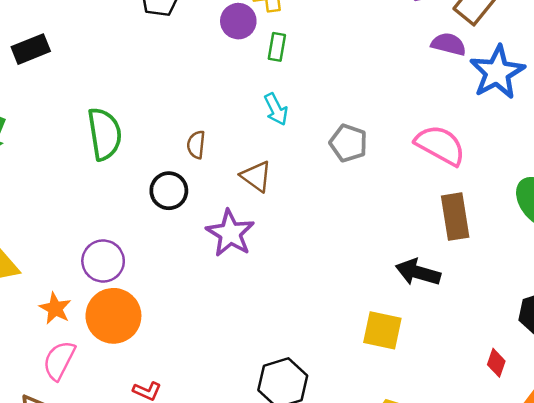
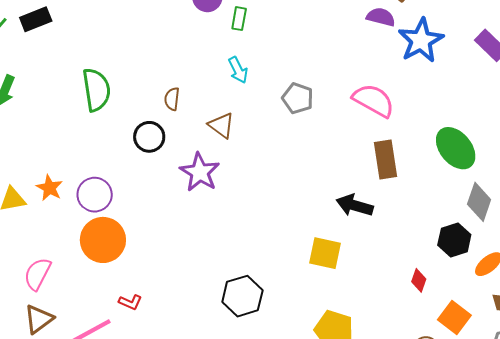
orange star: (55, 308) -> (49, 188), moved
pink semicircle: (59, 360) -> (37, 274), moved

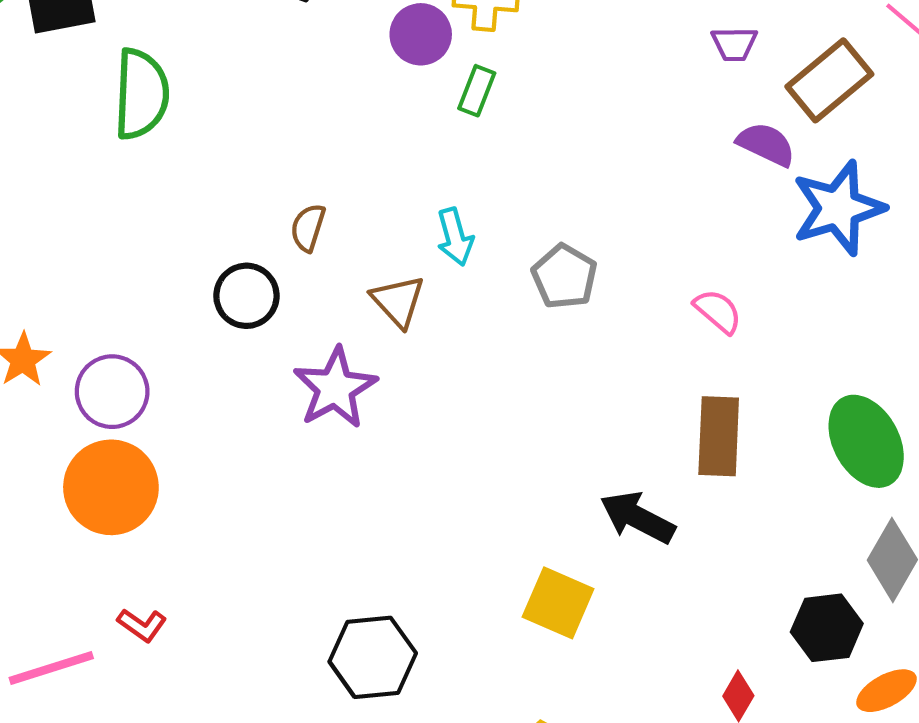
cyan arrow: (238, 70) -> (455, 237), moved
green semicircle: (96, 90) -> (141, 94), moved
pink semicircle: (374, 100) -> (718, 311), size x0.6

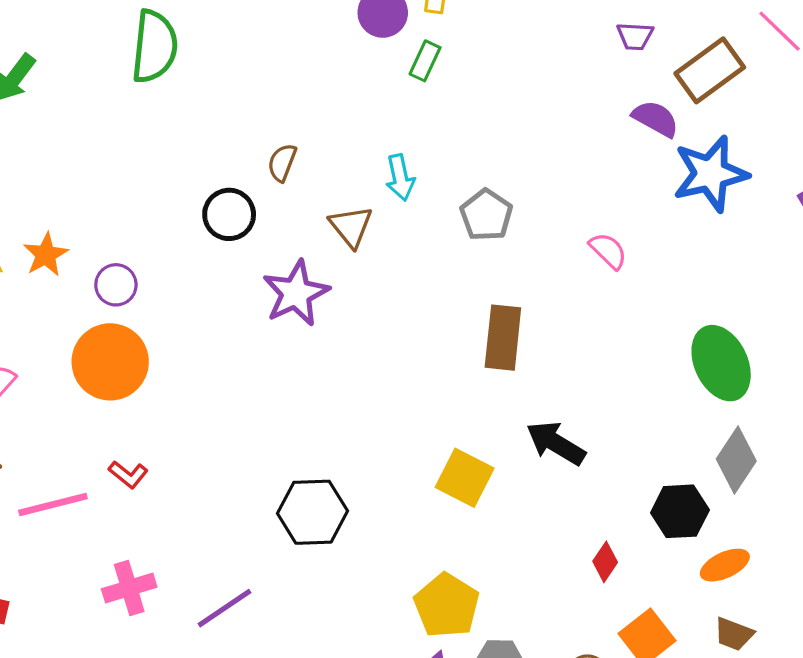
purple circle: (112, 392) -> (116, 285), size x0.7
brown rectangle: (719, 436) -> (503, 338), moved
black arrow: (637, 517) -> (556, 443), moved

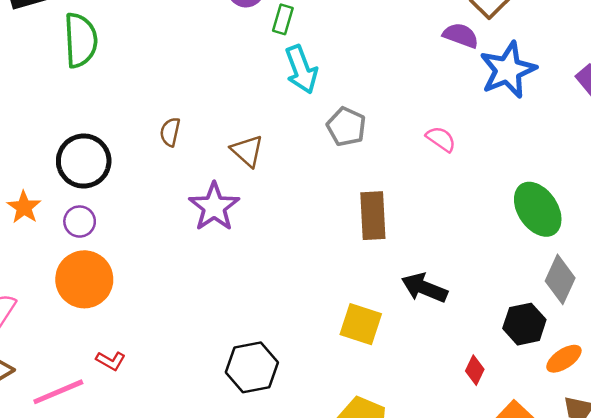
brown semicircle: (282, 163) -> (170, 132), moved
cyan arrow: (400, 178) -> (301, 69), moved, size x1.4
black circle: (229, 214) -> (84, 161), moved, size x1.4

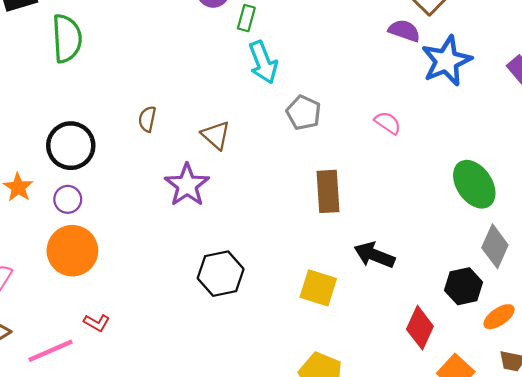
black hexagon: (252, 367) -> (221, 274), moved
red diamond: (475, 370) -> (420, 328), size x1.6

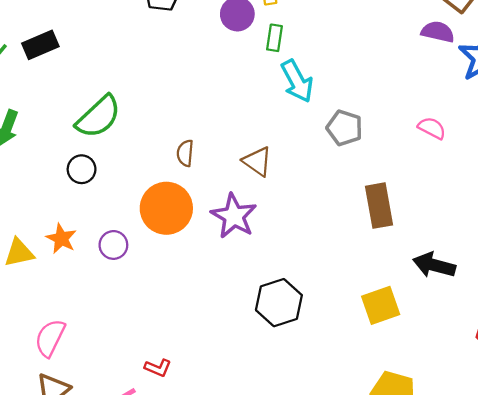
green semicircle: (67, 38) -> (98, 117), moved, turned 57
black circle: (71, 146) -> (82, 169), moved, size x0.6
orange circle: (72, 251) -> (166, 208), moved
yellow square: (318, 288) -> (381, 305), turned -30

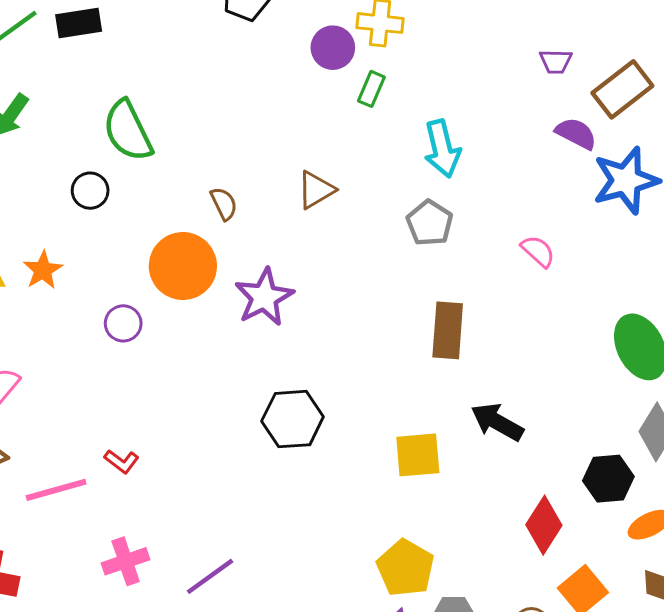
cyan arrow: (297, 81) -> (442, 149), moved
green semicircle: (98, 117) -> (128, 131), turned 93
brown semicircle: (185, 153) -> (224, 204), turned 135
brown triangle: (257, 161) -> (316, 190), moved, turned 40
purple circle: (113, 245) -> (123, 323), moved

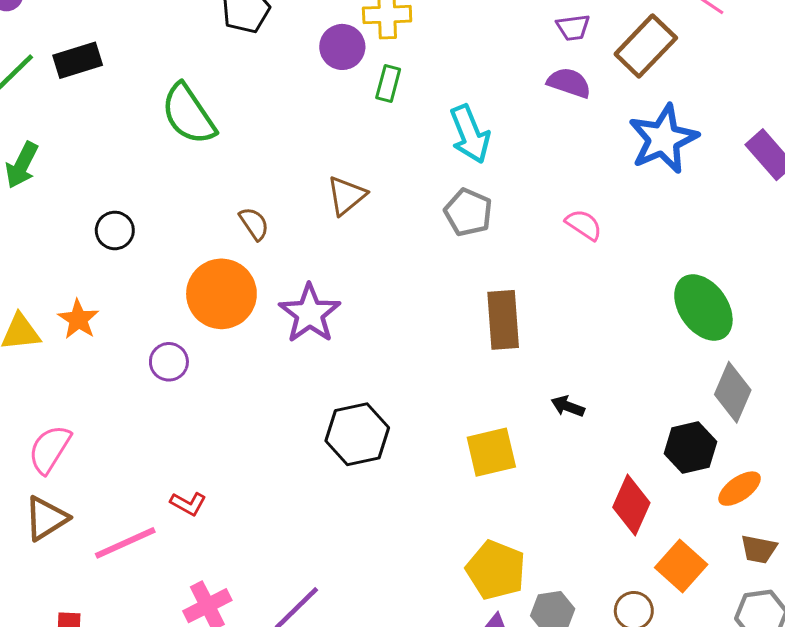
green semicircle: (128, 131) -> (189, 114), moved
purple semicircle: (576, 133) -> (569, 83), moved
black arrow: (497, 422) -> (568, 406), size x0.6

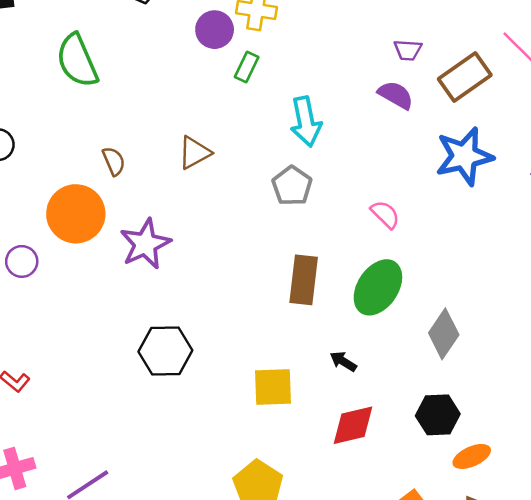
green ellipse: (703, 308) -> (378, 287), moved, turned 58
gray diamond: (733, 392) -> (444, 334), moved
red diamond: (631, 505) -> (353, 425), moved, turned 42

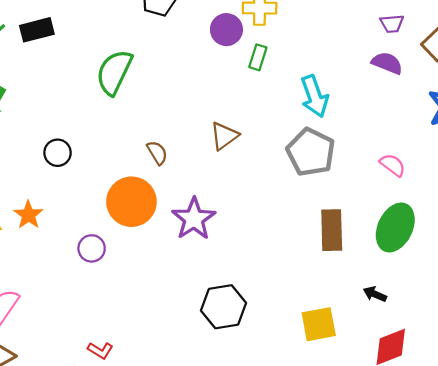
green semicircle: (77, 61) -> (114, 72), turned 57
gray pentagon: (292, 186) -> (311, 152), size x1.4

